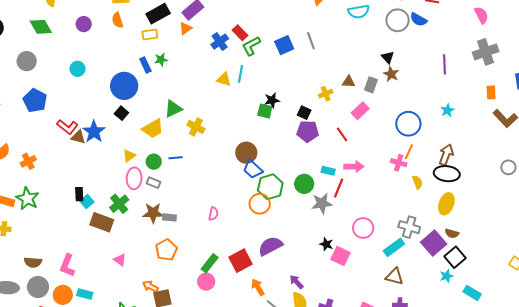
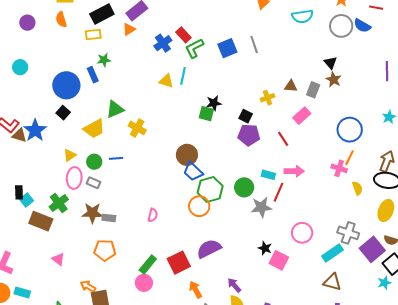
blue rectangle: (145, 65) -> (93, 75), moved
orange pentagon: (166, 250) -> (105, 250), turned 30

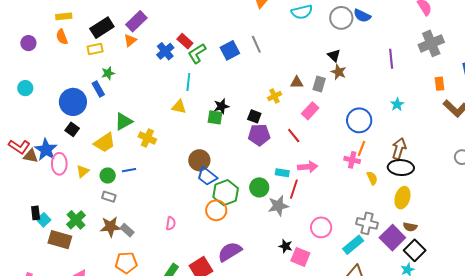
yellow triangle: (166, 81) -> (179, 107), moved
pink ellipse: (74, 178) -> (59, 164), moved
gray rectangle: (109, 218) -> (127, 230), turned 40

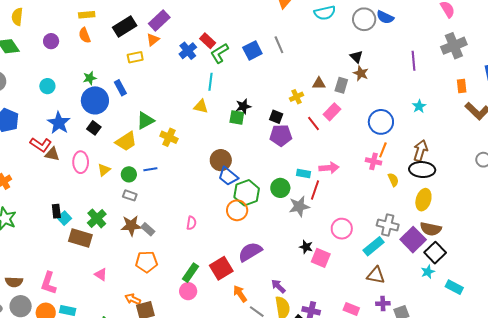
yellow rectangle: (95, 49) -> (135, 57), moved
green star: (108, 73) -> (90, 78), moved
red line: (294, 136) -> (313, 124), moved
blue star: (46, 150) -> (59, 123), moved
brown semicircle: (410, 227) -> (431, 229), size x1.5

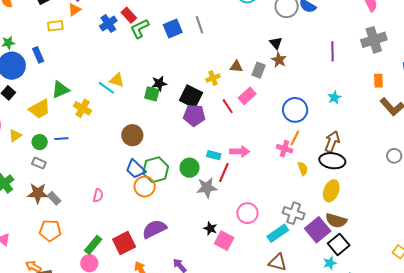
cyan line: (210, 82) -> (106, 88), moved, turned -66
black square: (276, 117) -> (191, 96), size x1.6
blue trapezoid: (228, 176) -> (135, 169), moved

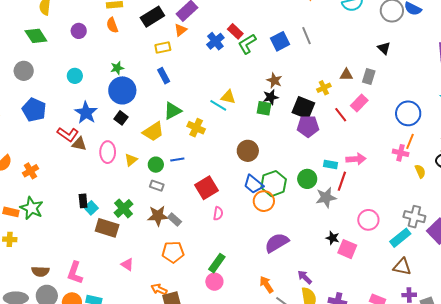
blue rectangle: (38, 55) -> (164, 76), moved
brown star: (279, 60) -> (274, 80), moved
red square: (124, 243) -> (206, 188), moved

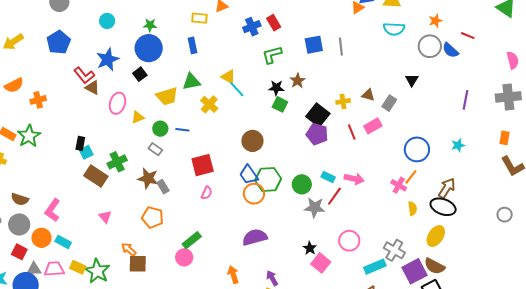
green L-shape: (247, 44) -> (272, 55), moved
yellow triangle: (228, 97) -> (228, 77), moved
black star: (271, 97) -> (276, 88), moved

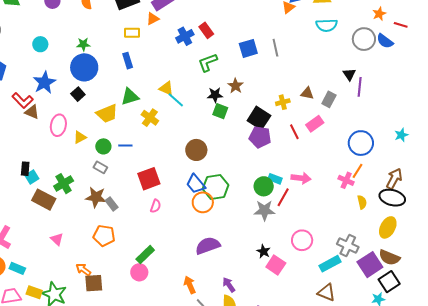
orange star: (435, 21) -> (379, 14), moved
purple line: (466, 100) -> (360, 87), moved
green circle: (302, 184) -> (264, 186), moved

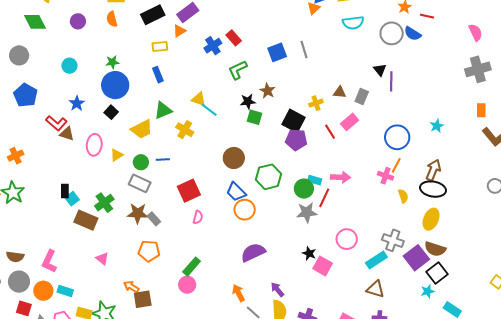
blue star: (44, 82) -> (77, 103), size x0.7
gray rectangle: (100, 167) -> (140, 183), size x1.5
green hexagon: (216, 187) -> (268, 177), moved

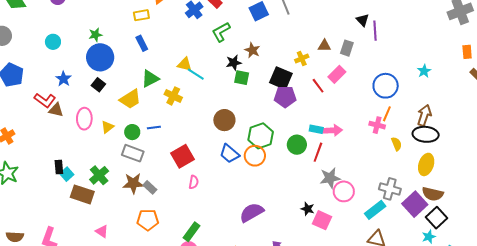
cyan rectangle: (315, 180) -> (316, 129), moved
orange circle: (245, 210) -> (255, 156), moved
gray star: (307, 212) -> (330, 178), moved

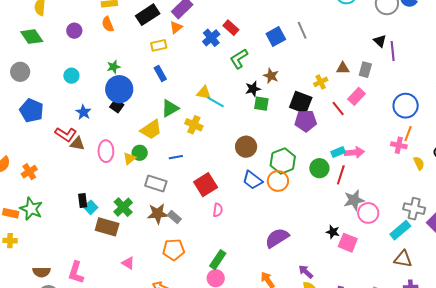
black square: (98, 85) -> (117, 106), moved
cyan rectangle: (316, 129) -> (338, 152), turned -32
green circle: (132, 132) -> (140, 153), moved

